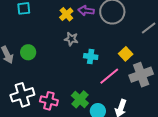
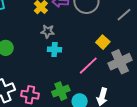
cyan cross: (91, 56) -> (54, 50), moved
green cross: (80, 99) -> (61, 91), turned 30

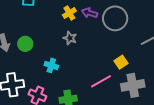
cyan cross: (54, 50) -> (51, 65), moved

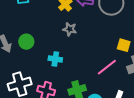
yellow square: (121, 62) -> (124, 45), turned -32

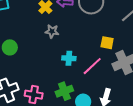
cyan cross: (55, 59) -> (69, 58), moved

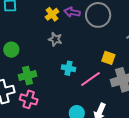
green cross: (64, 91) -> (27, 75), moved

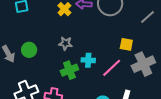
gray star: (55, 39) -> (66, 43), moved
green cross: (27, 75) -> (69, 70), moved

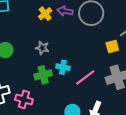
yellow square: (126, 44) -> (112, 47), moved, turned -32

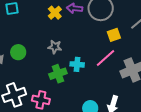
yellow square: (112, 47) -> (114, 35), moved
pink line: (85, 77) -> (105, 58), moved

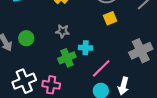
yellow square: (114, 35) -> (110, 18), moved
pink line: (105, 58) -> (101, 68), moved

